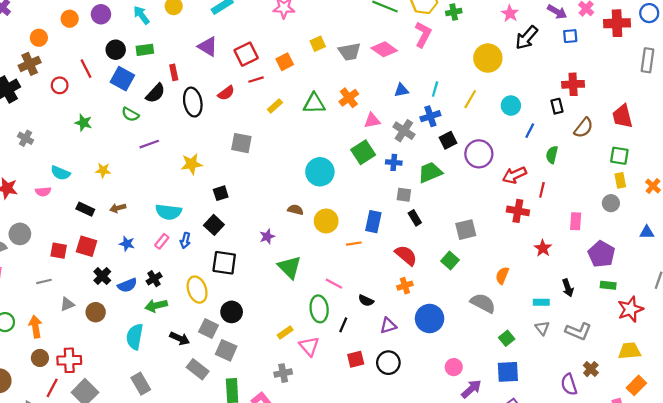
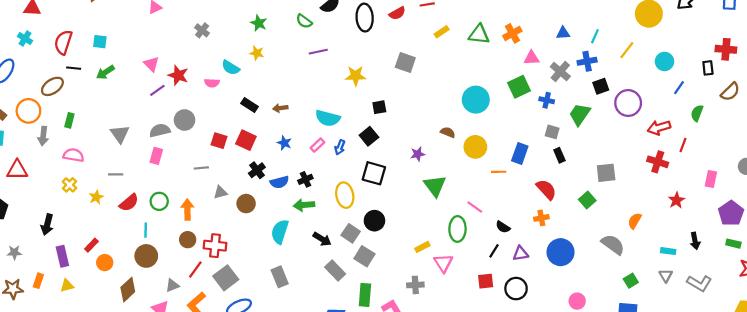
yellow star: (103, 170) -> (257, 53), moved
green trapezoid: (430, 172) -> (580, 114), turned -40
black line: (343, 325) -> (494, 251), moved

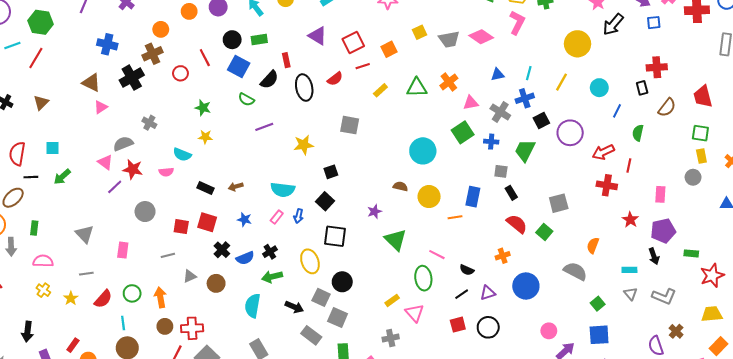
gray semicircle: (160, 130) -> (123, 144), moved
red semicircle: (546, 189) -> (517, 224), moved
purple pentagon: (731, 213) -> (663, 231), moved, turned 30
black line: (494, 251) -> (462, 294), turned 32

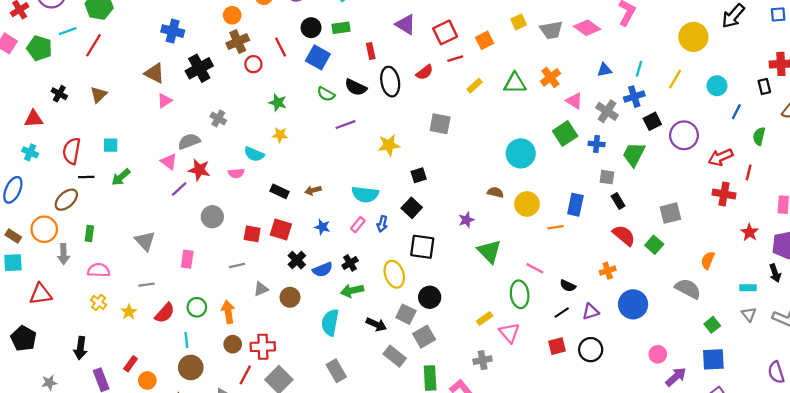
brown cross: (152, 54) -> (238, 42), moved
black semicircle: (269, 80) -> (356, 87), moved, turned 72
pink triangle: (471, 103) -> (574, 101), turned 42
gray square: (338, 317) -> (424, 337), turned 36

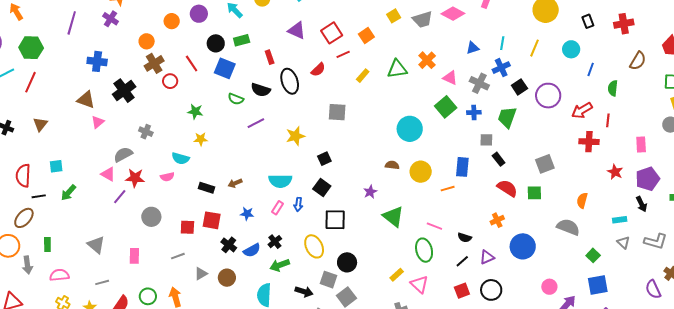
black rectangle: (764, 86) -> (588, 21), moved
green square: (654, 245) -> (534, 193), turned -35

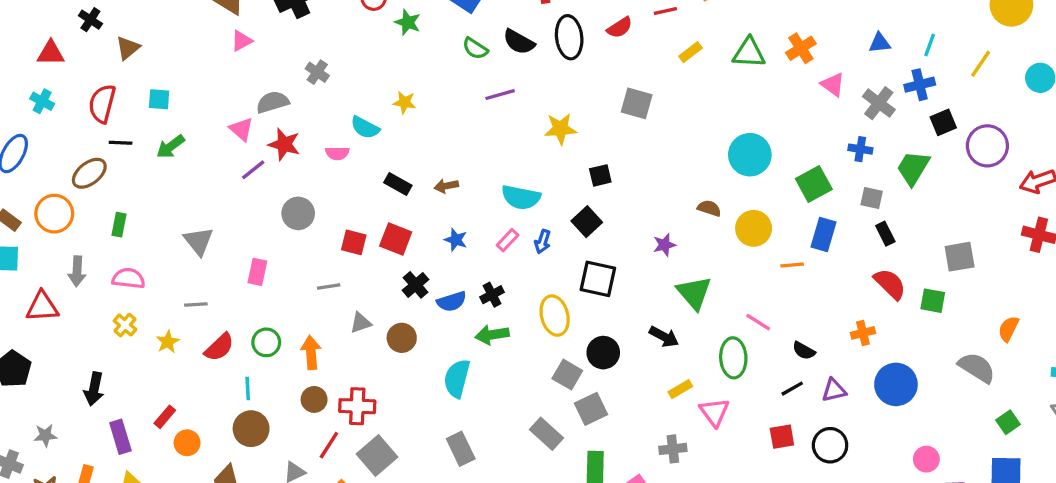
green square: (446, 107) -> (814, 184), moved
green star: (195, 112) -> (408, 22), moved
brown triangle: (40, 124) -> (128, 48), moved
gray arrow: (27, 265) -> (77, 271), moved
black arrow: (304, 292) -> (664, 337), moved

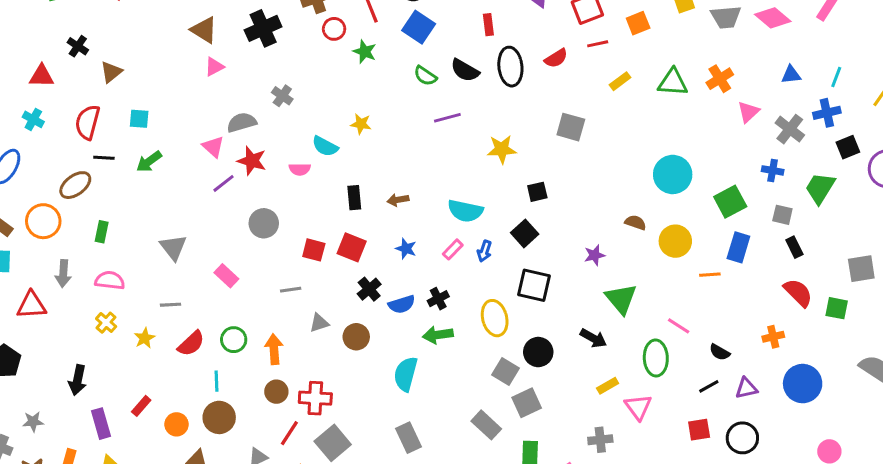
pink triangle: (833, 85) -> (748, 112), turned 40
black rectangle: (398, 184) -> (354, 198), turned 55
pink rectangle: (257, 272) -> (226, 276), turned -60
orange circle: (187, 443) -> (176, 424), moved

